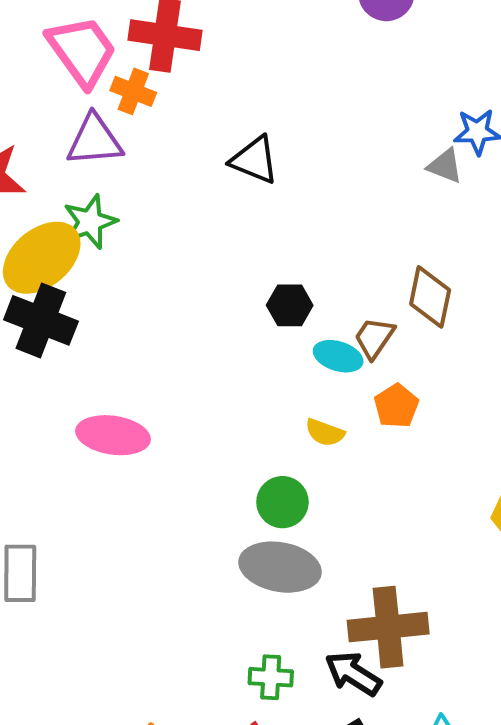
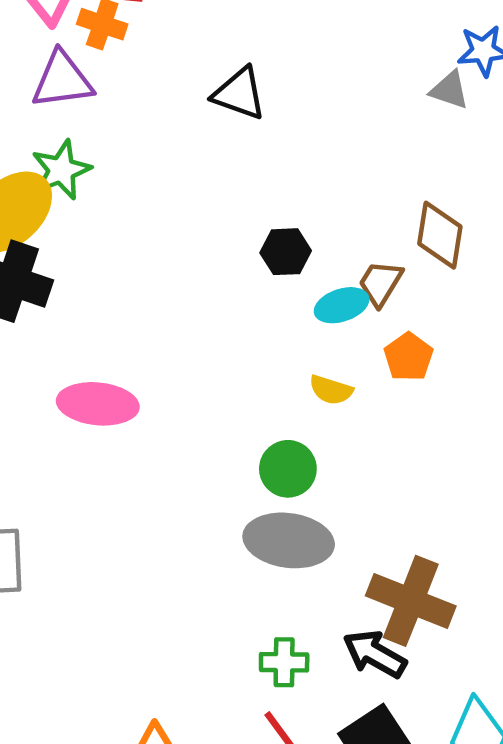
cyan ellipse: (338, 356) -> (342, 305), turned -33
brown cross: (388, 627) -> (411, 601), turned 30

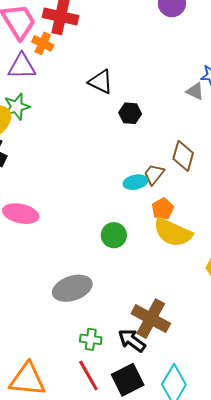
black hexagon: (286, 252) -> (130, 113), moved
yellow semicircle: (331, 390) -> (173, 232), moved, size x2.0
green circle: (288, 469) -> (114, 235), moved
gray ellipse: (289, 540) -> (72, 288), moved, turned -33

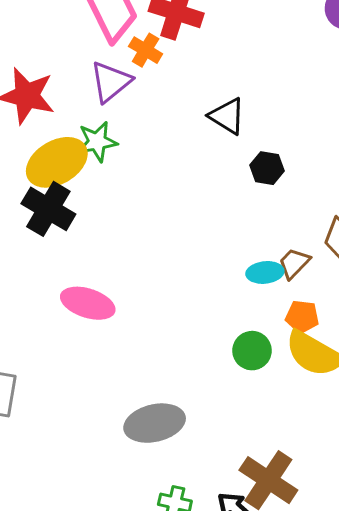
purple triangle: (22, 66) -> (111, 82), turned -44
orange pentagon: (163, 209) -> (302, 317), turned 30
green circle: (114, 235) -> (252, 351), moved

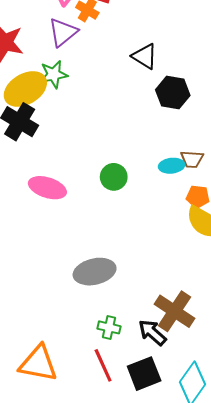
black hexagon: (267, 168) -> (173, 93), size x1.4
brown trapezoid: (294, 263) -> (192, 159), turned -130
green circle: (252, 351) -> (114, 177), moved

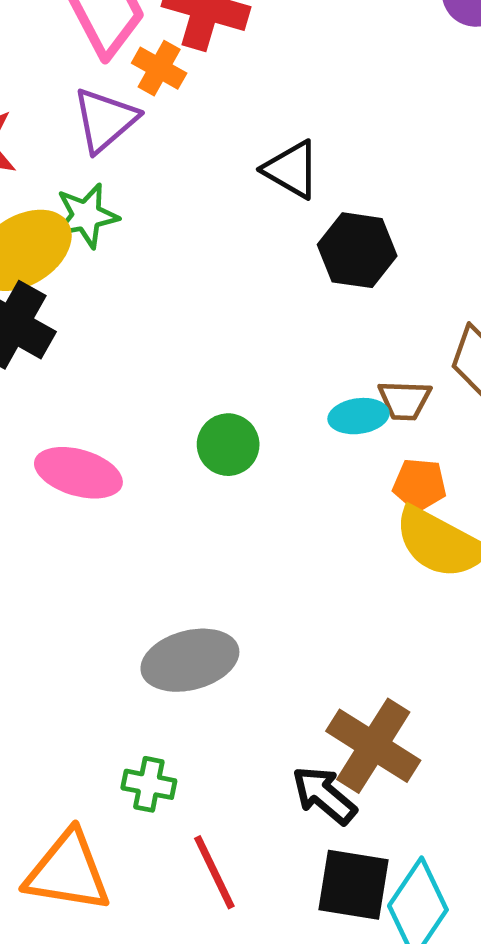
green cross: (109, 327) -> (149, 784), moved
black square: (144, 374) -> (353, 885), moved, turned 32

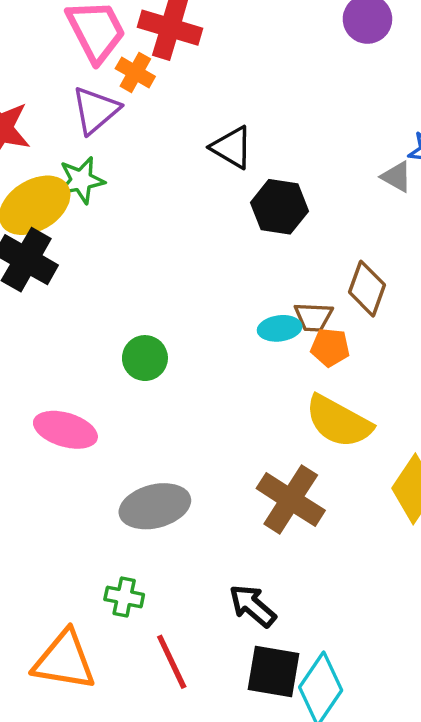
green circle: (228, 445) -> (145, 358), moved
pink ellipse: (78, 473) -> (65, 430), moved
orange pentagon: (420, 485) -> (330, 347), moved
brown cross: (373, 746) -> (291, 499), moved

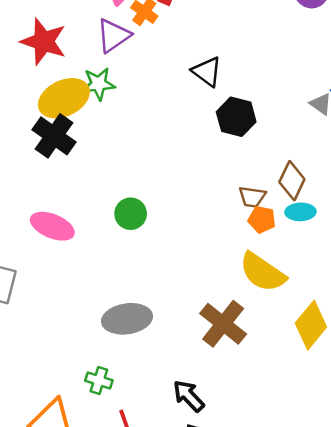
cyan ellipse: (280, 328) -> (300, 212), moved
pink ellipse: (65, 430) -> (52, 226), moved

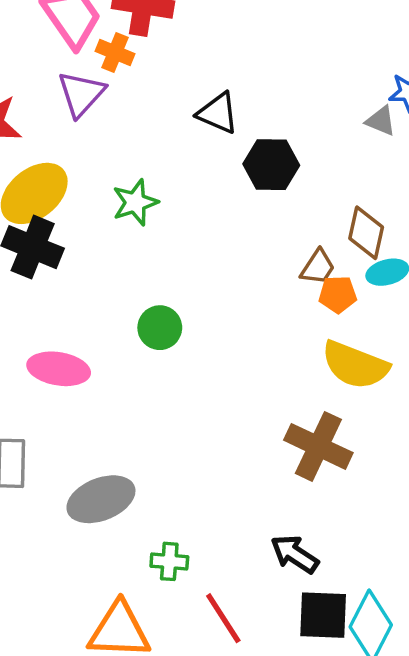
green star: (98, 84) -> (135, 202), moved
brown trapezoid: (252, 197) -> (318, 267), turned -52
gray ellipse: (127, 319) -> (101, 499), moved

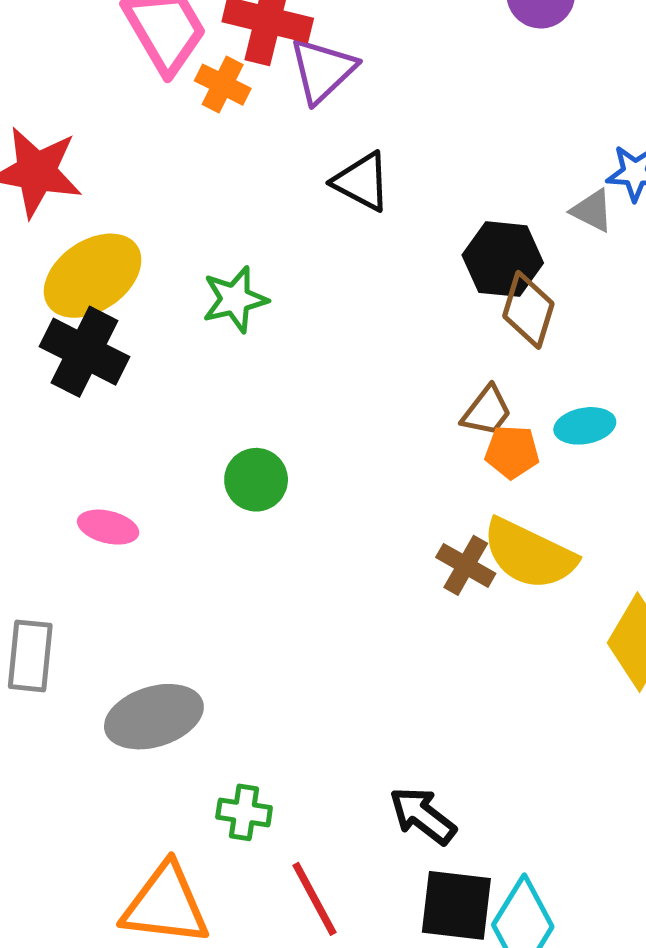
purple triangle: (81, 94) -> (323, 70), moved
black hexagon: (271, 165) -> (503, 259), moved
brown diamond: (366, 233) -> (528, 310), moved
pink ellipse: (59, 369) -> (108, 527), size x0.7
brown cross: (318, 446) -> (466, 565), moved, size x0.6

